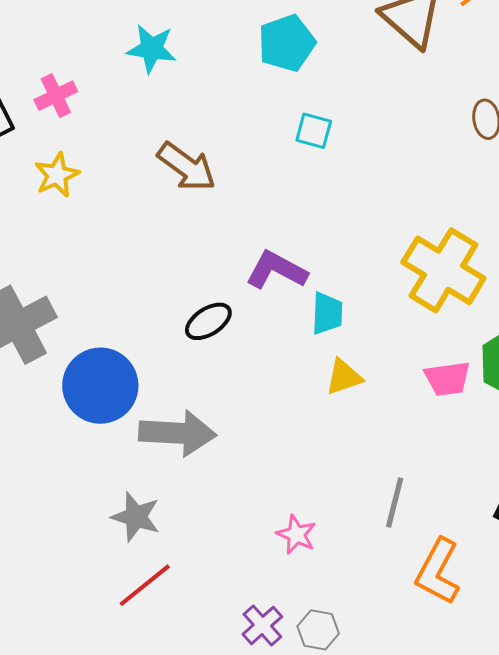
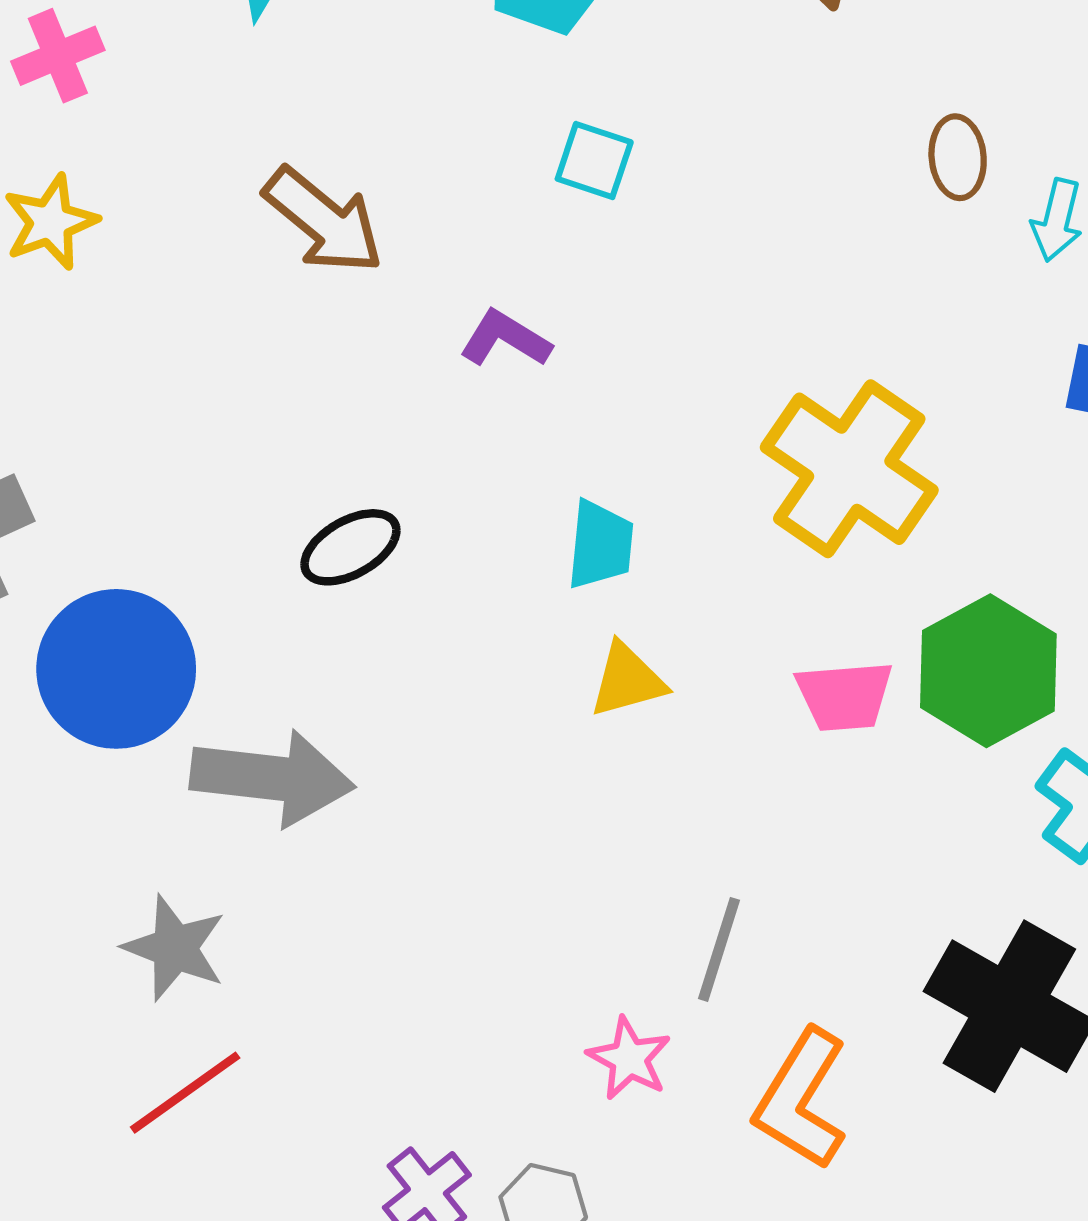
purple L-shape: (277, 270) -> (505, 339), moved, size x0.7
pink star: (296, 535) -> (629, 1058), moved

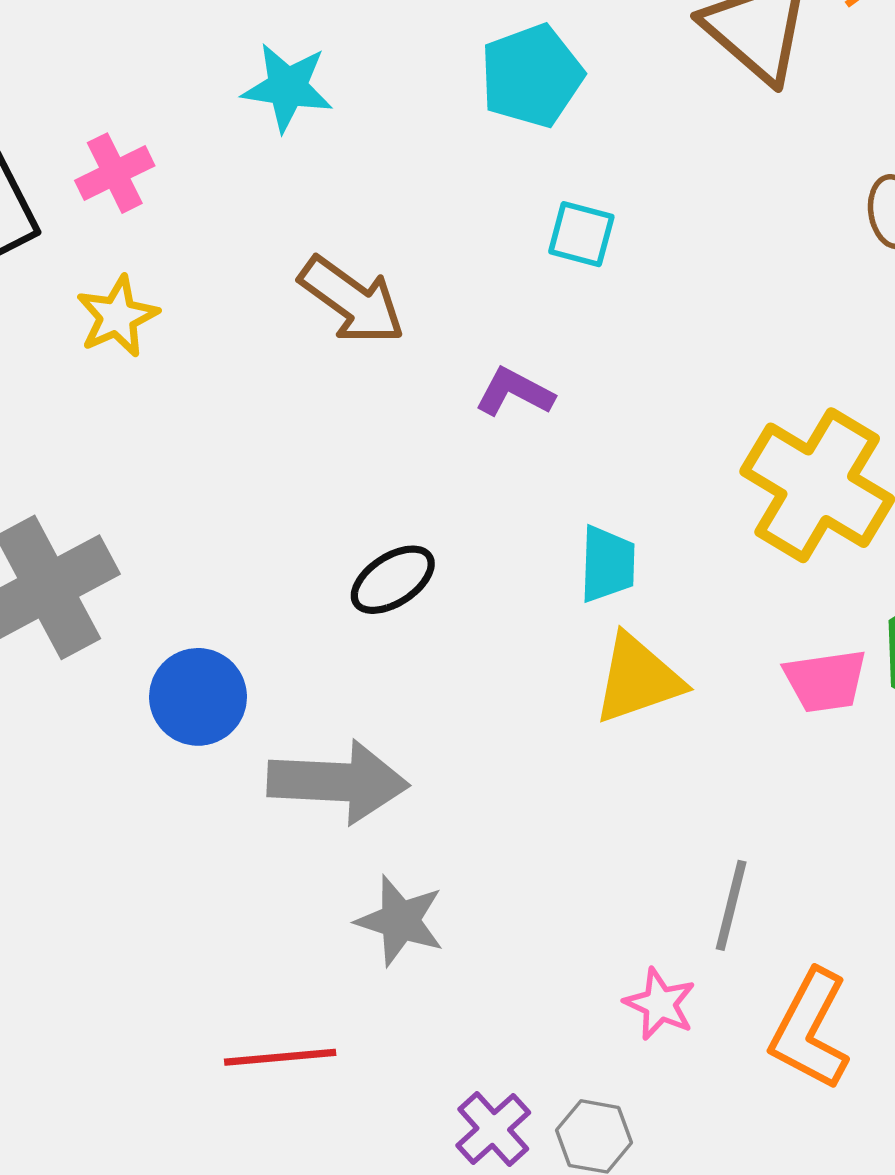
blue circle: (116, 669) -> (198, 697), size x0.7
yellow triangle: (627, 680) -> (638, 679), size x1.4
gray star: (175, 948) -> (400, 921), moved
red line: (185, 1093) -> (280, 1057), turned 34

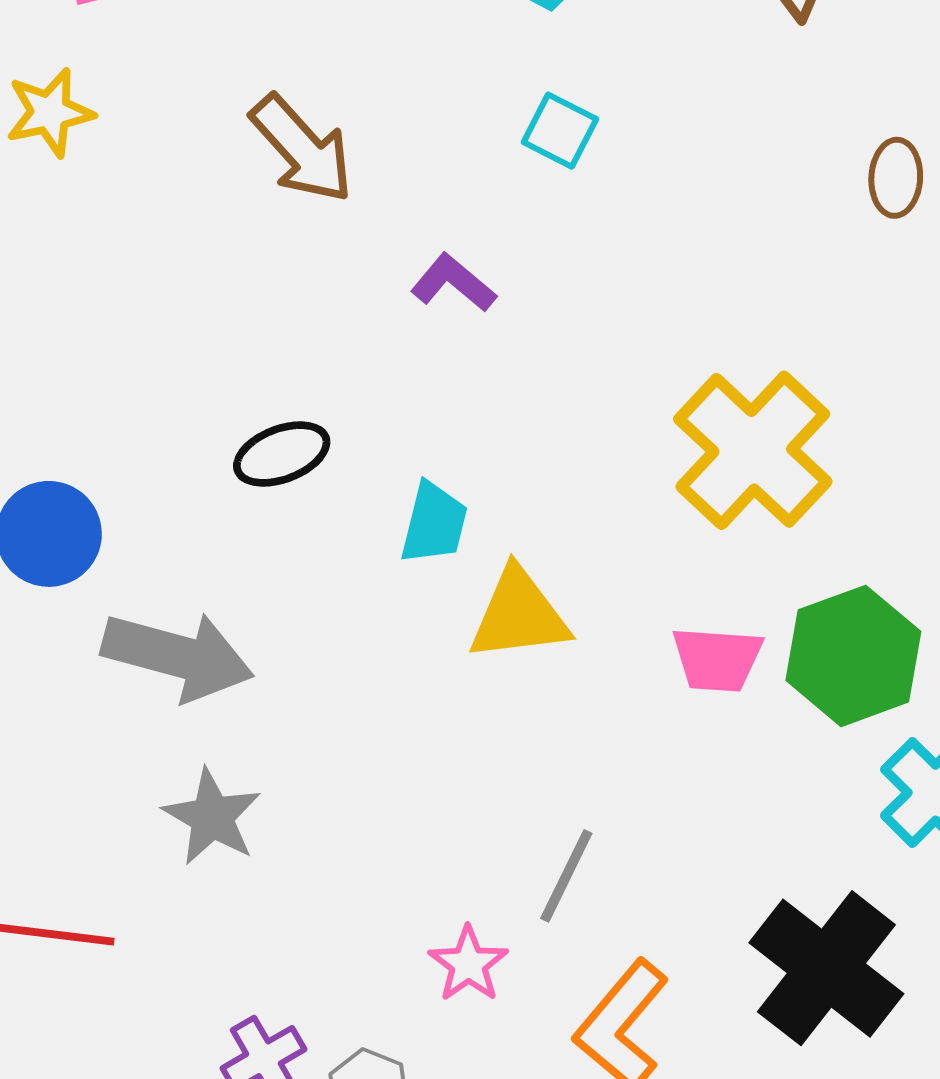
cyan trapezoid: (607, 564) -> (434, 523), moved

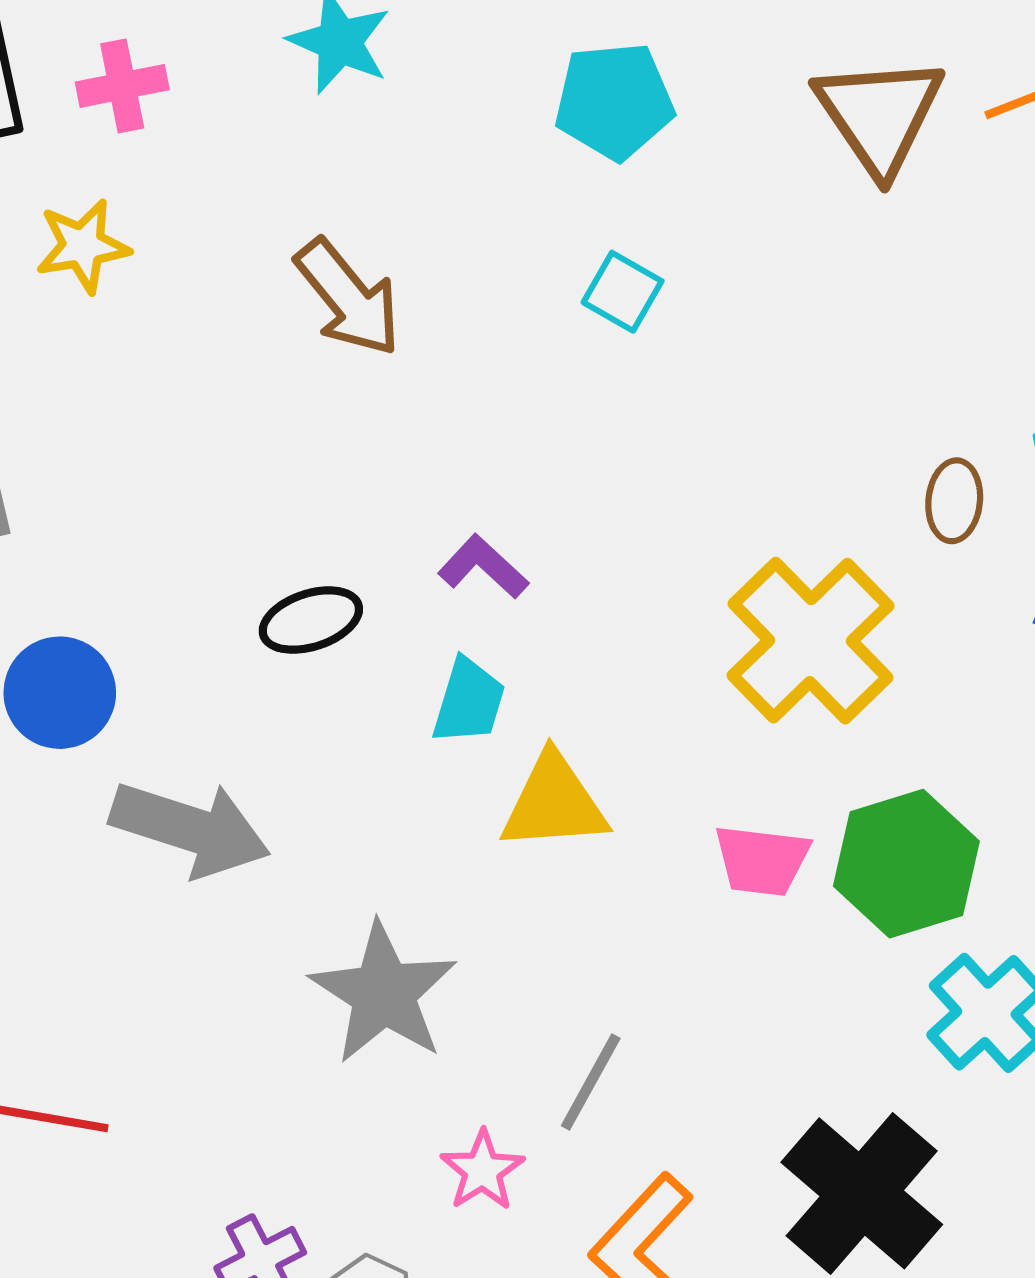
brown ellipse: (896, 178) -> (954, 501), moved
purple L-shape: (453, 283) -> (483, 567), moved
gray star: (212, 817) -> (384, 993), moved, size x1.4

